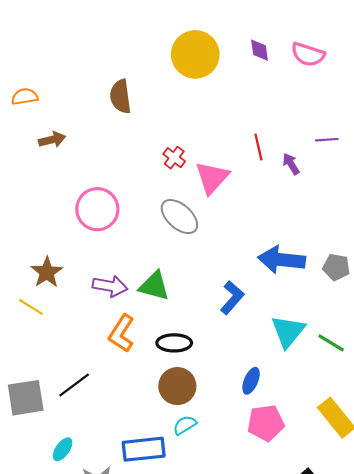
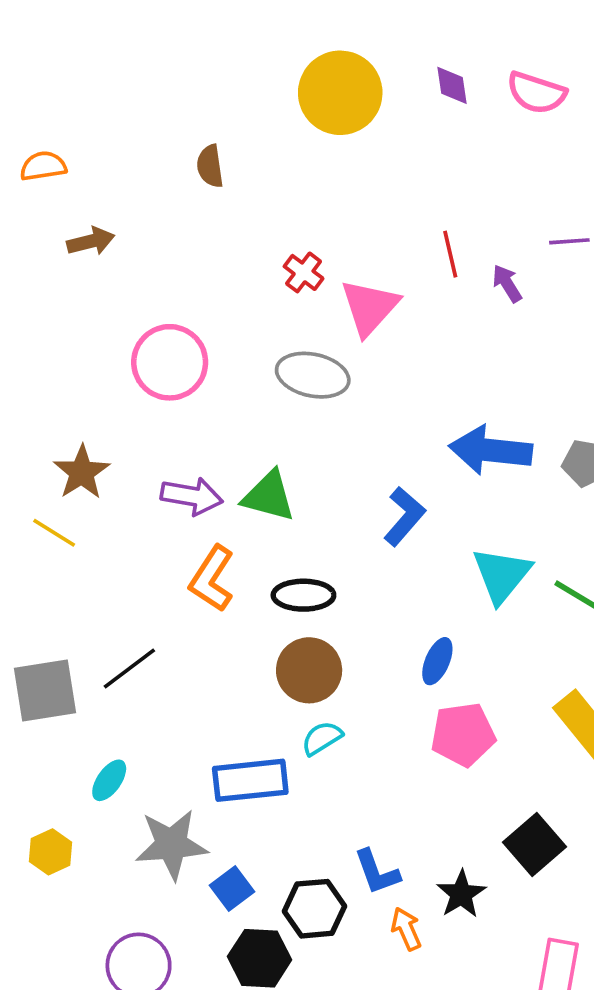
brown semicircle: (120, 97) -> (210, 166), size x0.7
gray ellipse: (179, 217) -> (313, 375), turned -30

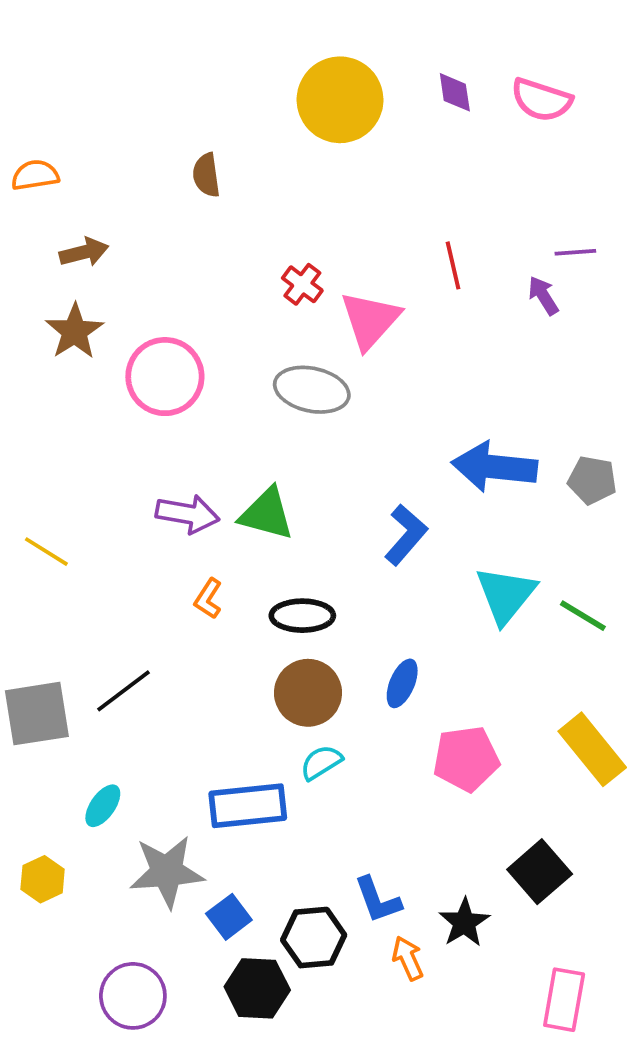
purple arrow: (507, 283) -> (543, 296), moved
brown star: (82, 472) -> (75, 331), moved
orange L-shape: (212, 579) -> (208, 599), size x0.6
blue ellipse: (437, 661) -> (402, 683), moved

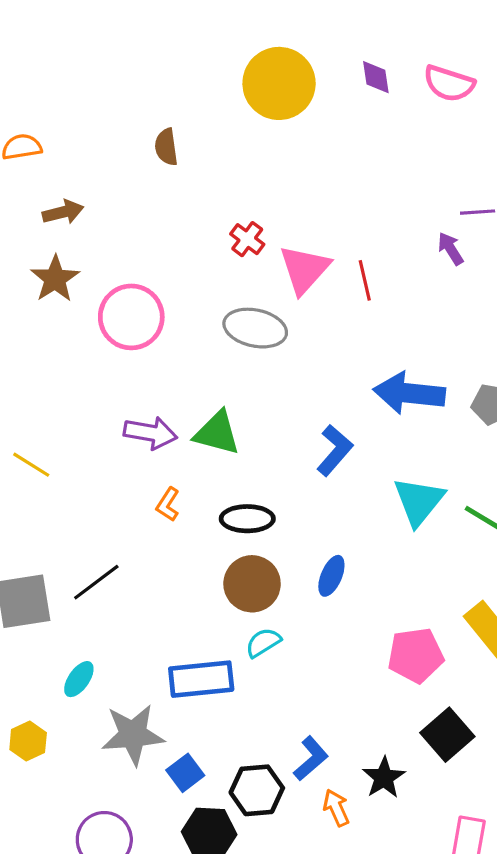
red line: (453, 265) -> (365, 280), moved
pink pentagon: (466, 759) -> (416, 655), moved
blue L-shape: (378, 900) -> (311, 759), turned -111

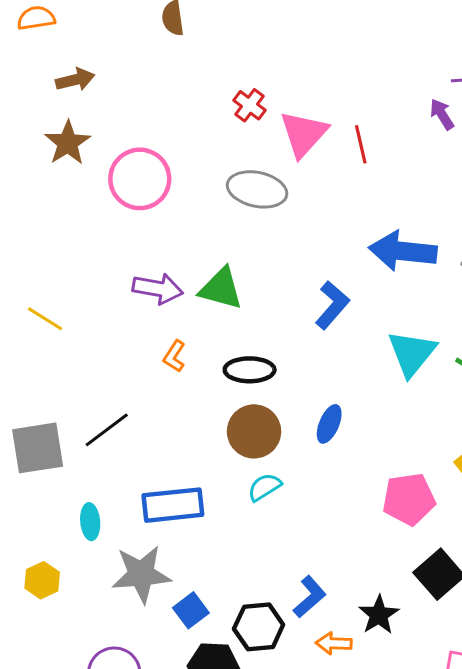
cyan ellipse: (79, 679) -> (90, 522), turned -40
blue rectangle: (201, 679) -> (173, 505), moved
orange arrow: (336, 808) -> (334, 643), turned -64

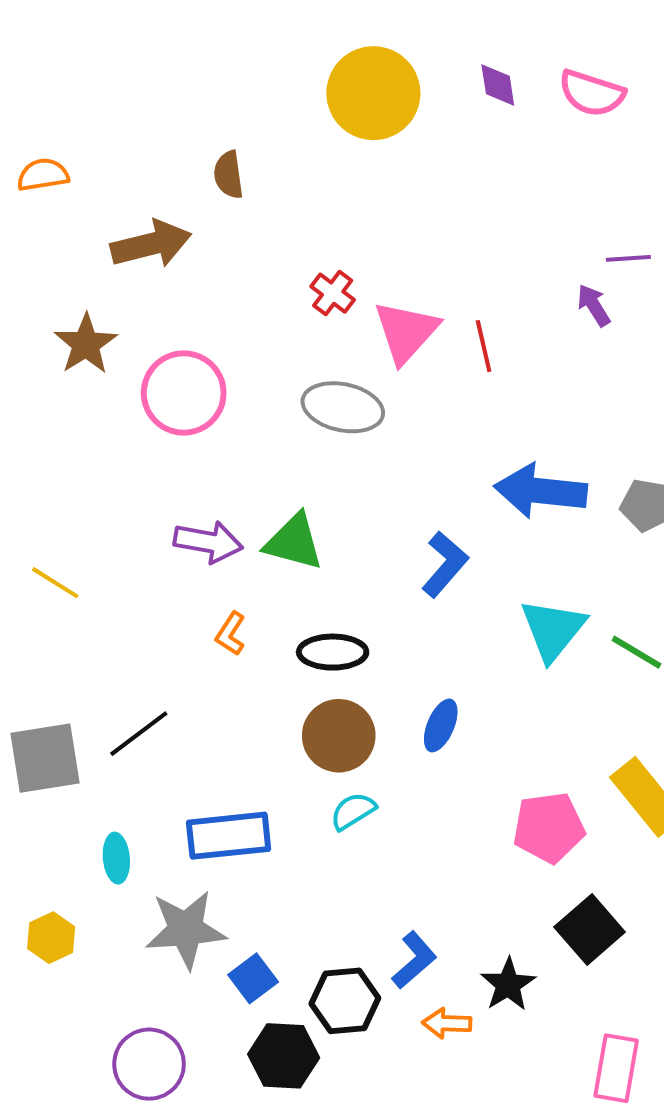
brown arrow: (75, 80) -> (151, 244), moved, size x1.5

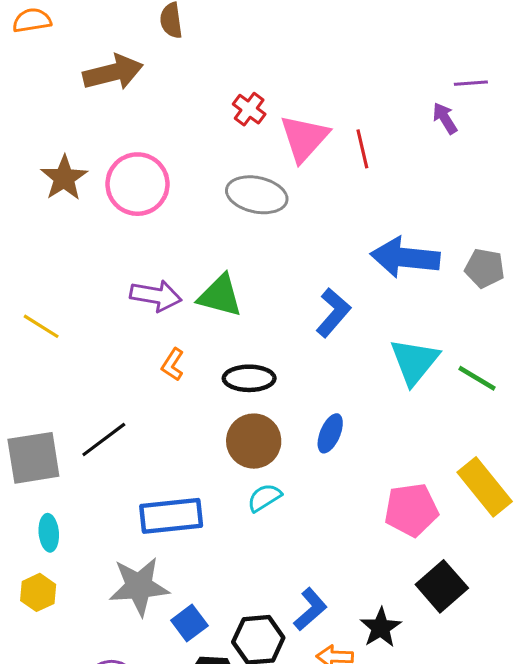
brown star: (86, 344) -> (64, 178), moved
cyan ellipse: (116, 858) -> (49, 533), moved

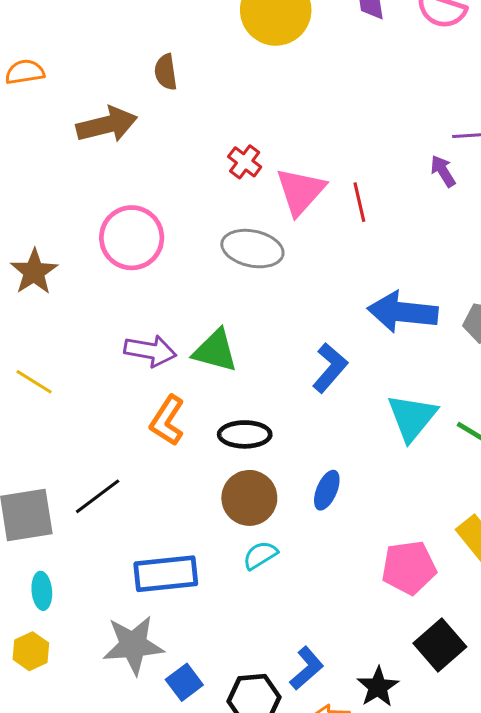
brown star: (64, 178) -> (34, 272), moved
orange L-shape: (173, 365) -> (167, 420), size x1.5

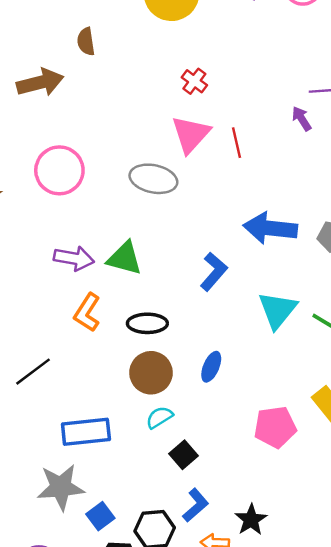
red cross: (245, 162) -> (194, 81), moved
black square: (440, 645) -> (184, 455), moved, size x0.7

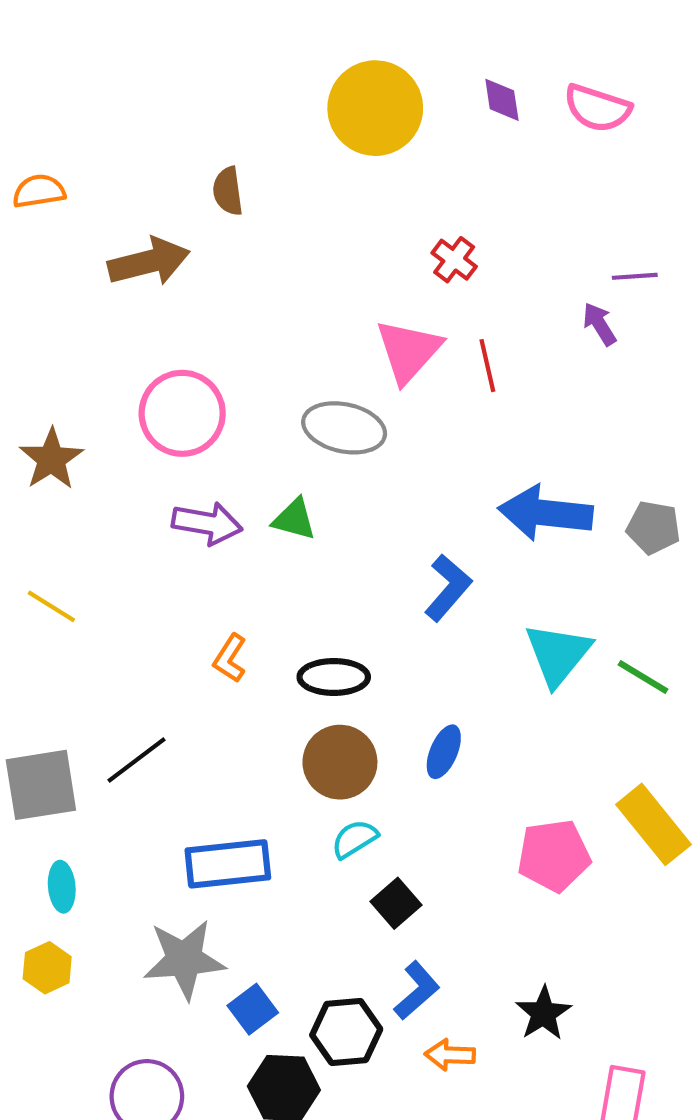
red cross: (194, 81) -> (454, 260), moved
purple arrow: (74, 258) -> (207, 523), moved
green triangle: (124, 258) -> (294, 519), moved, size x0.7
orange L-shape: (87, 313) -> (230, 658), size x0.7
black star: (251, 520) -> (543, 1013), moved

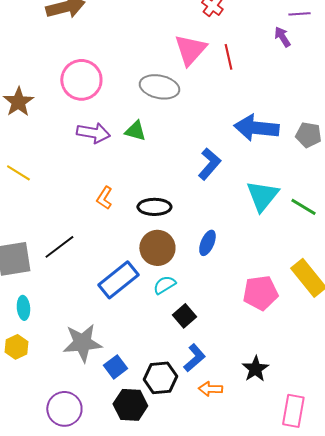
blue rectangle: (228, 864) -> (118, 280), moved, turned -33

